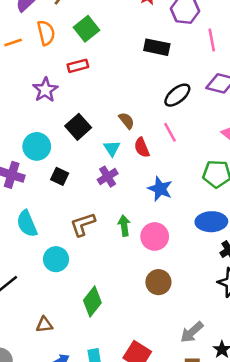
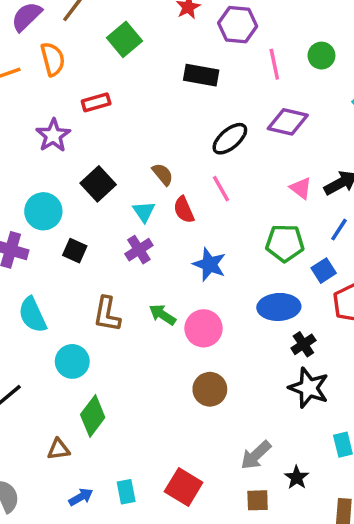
green square: (87, 29) -> (124, 39), moved
brown L-shape: (83, 224) -> (107, 314), turned -60
green arrow: (124, 226) -> (162, 315), turned -48
green diamond: (92, 302) -> (93, 416), moved

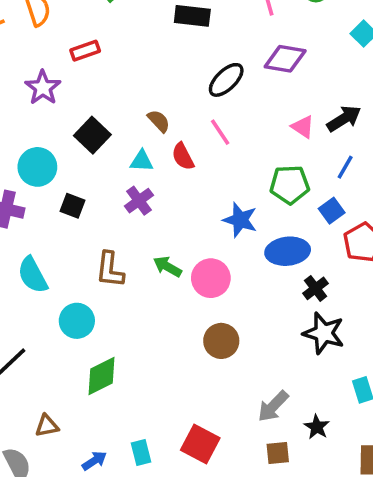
cyan triangle: (144, 212) -> (142, 161), turned -50
blue star: (209, 264) -> (240, 220), moved
green diamond: (93, 416) -> (102, 376), turned 30
brown triangle: (58, 449) -> (47, 426), moved

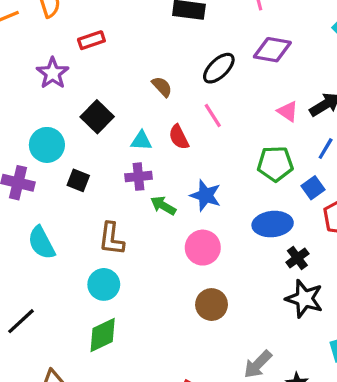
brown semicircle: (159, 121) -> (162, 87), moved
purple cross: (139, 201) -> (138, 177), turned 30
blue star: (240, 220) -> (205, 195), moved
green arrow: (167, 267) -> (163, 206), moved
cyan circle: (77, 321) -> (104, 284), moved

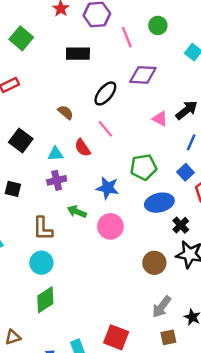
green pentagon: (275, 164) -> (144, 167), moved
green arrow: (163, 206) -> (77, 212), moved
brown circle: (212, 305) -> (154, 263), moved

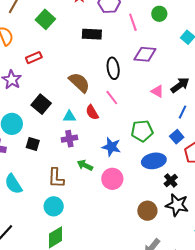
black ellipse: (105, 93) -> (113, 68), turned -50
brown semicircle: (65, 112) -> (79, 82), size x1.6

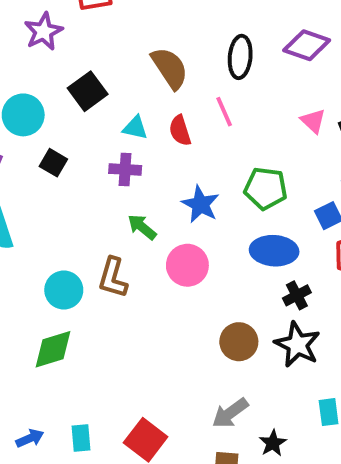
brown L-shape: (56, 178) -> (113, 278), moved

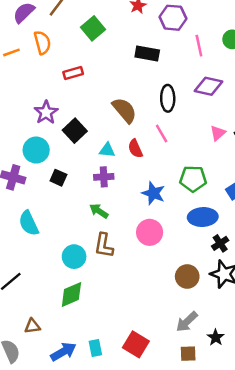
purple star: (43, 31) -> (46, 112), moved
pink triangle: (313, 121) -> (218, 133), turned 42
green arrow: (142, 227) -> (99, 211), moved
blue arrow: (30, 438) -> (63, 352), size x1.5

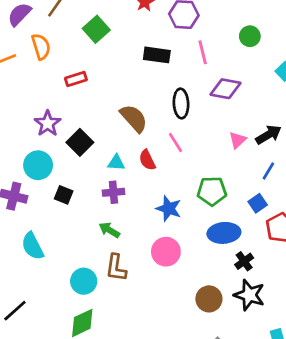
pink line: (199, 46) -> (203, 52), moved

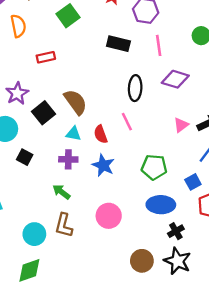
brown semicircle: (134, 118) -> (76, 102), moved
blue star: (169, 209) -> (103, 165), moved

